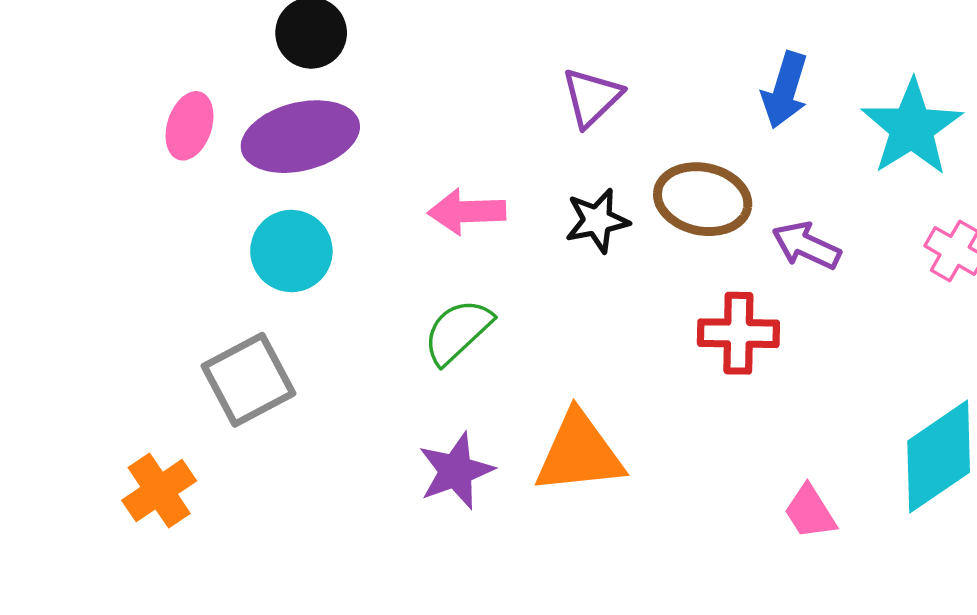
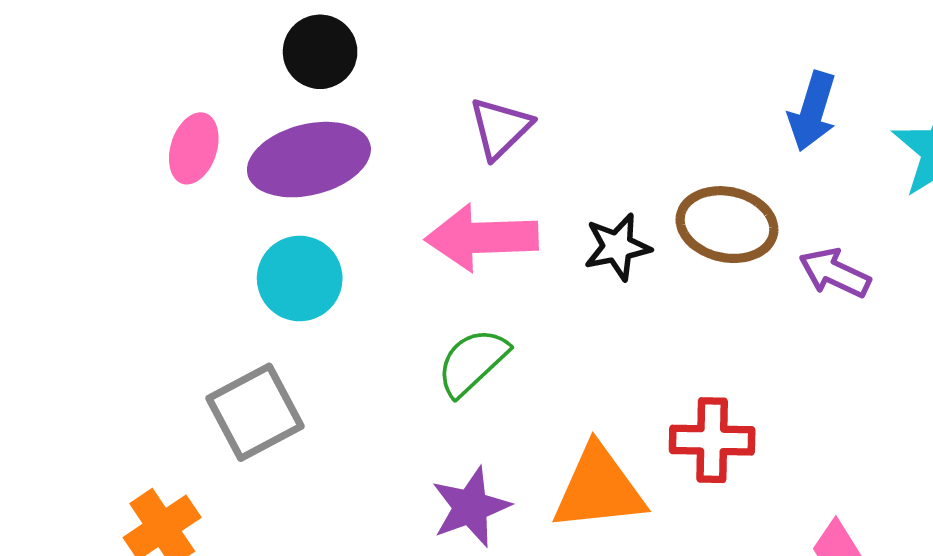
purple triangle: (592, 97) -> (500, 128), moved
pink arrow: (467, 212) -> (482, 238), size x1.4
red cross: (738, 333) -> (712, 440), moved

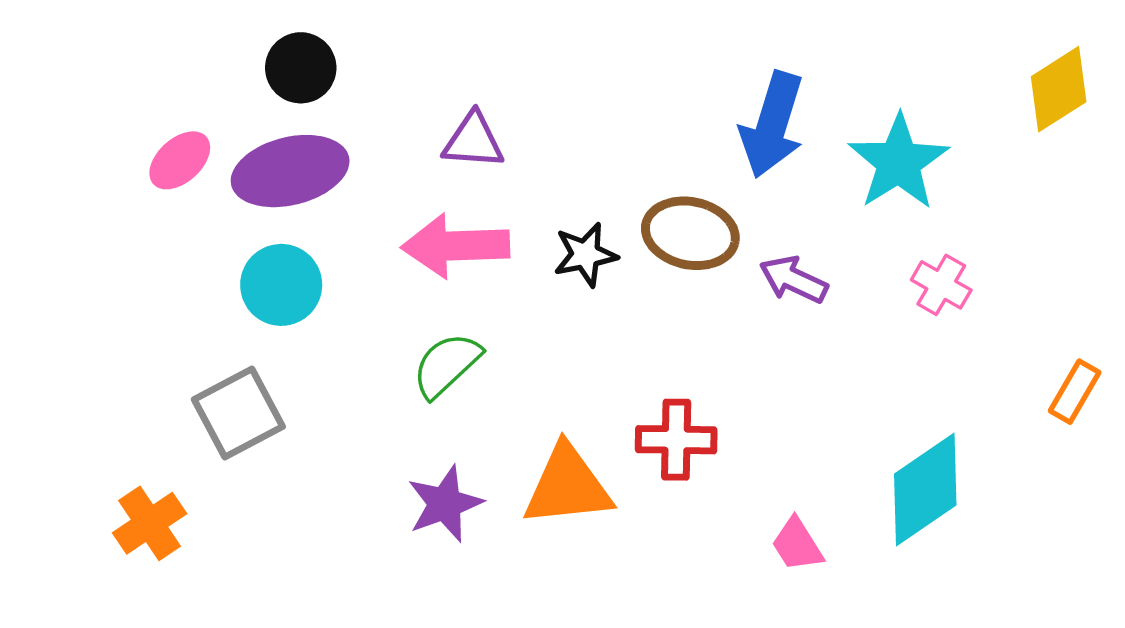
blue arrow: (812, 111) -> (772, 125), size x1.4
purple triangle: (500, 128) -> (473, 141), turned 48
pink ellipse: (194, 148) -> (180, 160), turned 30

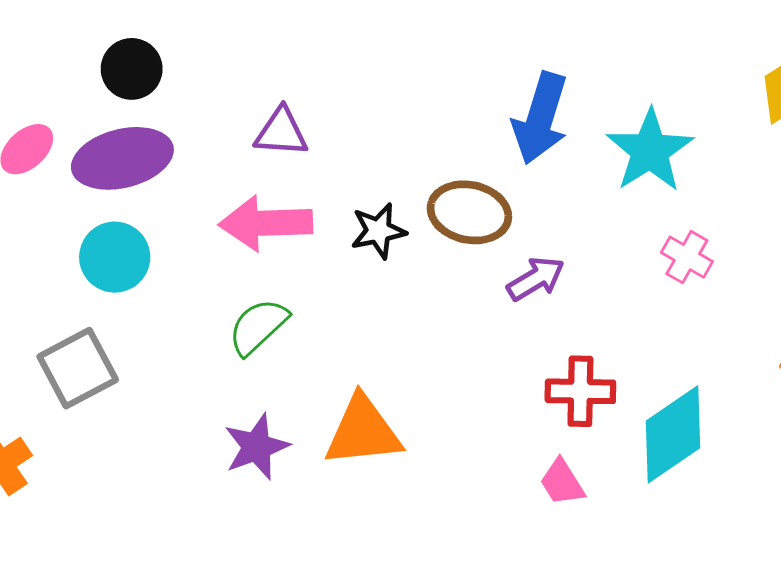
purple arrow: (794, 280) -> (536, 279), moved, turned 124
red cross: (676, 440) -> (580, 391), moved

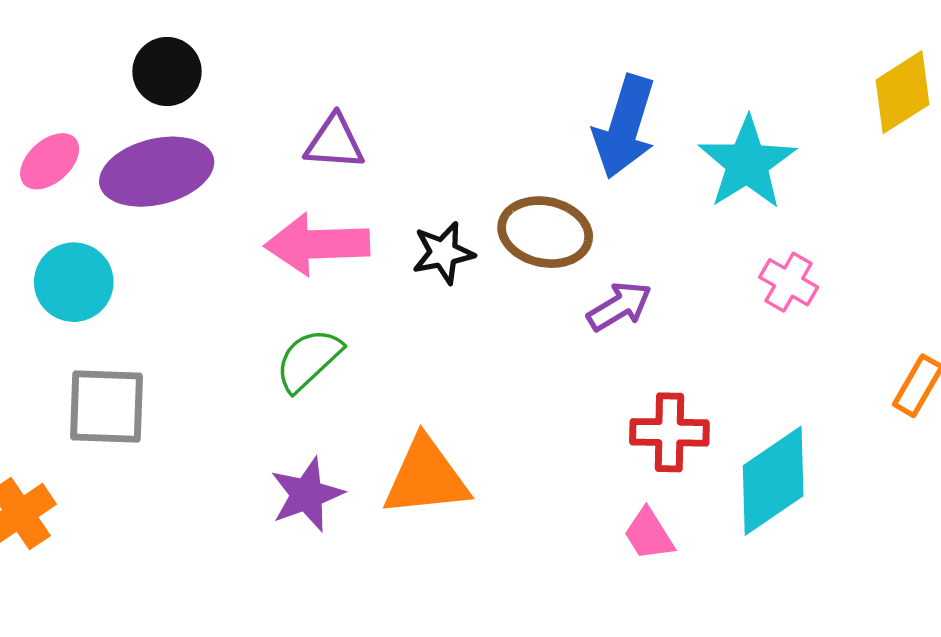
cyan circle: (115, 257) -> (74, 282), moved
gray square: (78, 368) -> (107, 406), turned 30

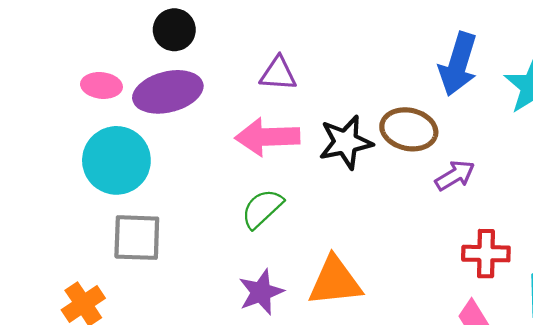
pink ellipse: (50, 161) -> (101, 85), turned 48
black star: (443, 253) -> (346, 142), size x1.4
cyan circle: (74, 282) -> (116, 160), size x1.4

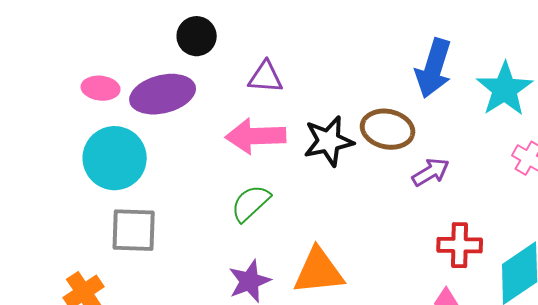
black circle: (174, 30) -> (197, 36), moved

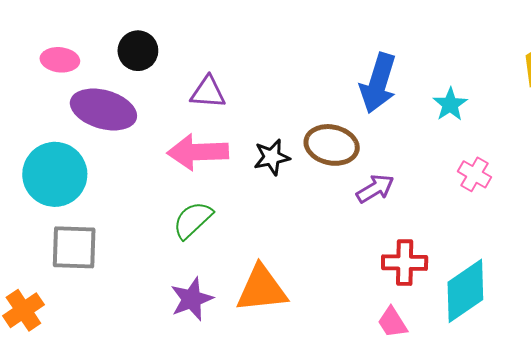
pink ellipse: (101, 88) -> (60, 60), moved
cyan star: (505, 89) -> (450, 104), size x0.6
purple ellipse: (163, 94) -> (103, 109), turned 30
black star: (329, 141) -> (272, 157), size x0.7

